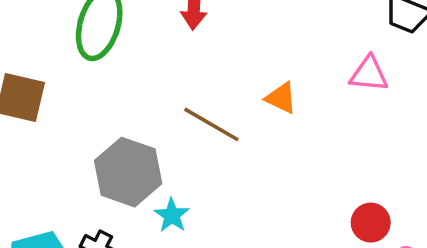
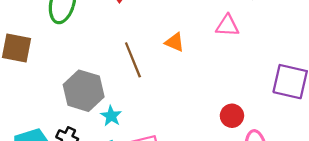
brown line: (211, 124) -> (133, 60), turned 40

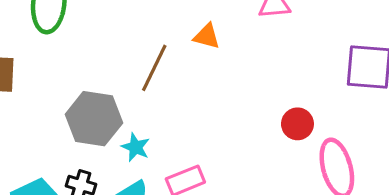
brown line: (133, 60) -> (154, 68), turned 56

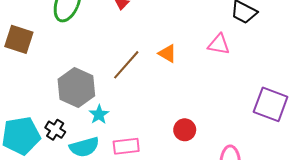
red circle: (297, 124) -> (185, 130), moved

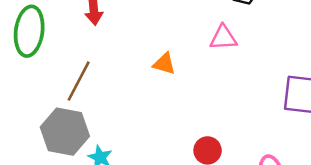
brown line: (126, 65) -> (79, 81), moved

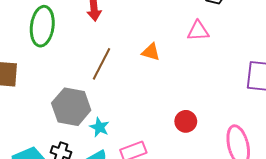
brown line: (79, 81) -> (101, 64), moved

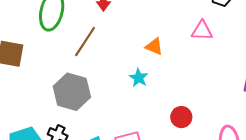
brown line: (101, 64) -> (85, 42), moved
cyan star: (99, 127) -> (139, 78), moved

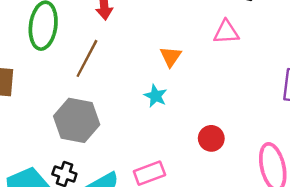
orange triangle: (154, 46) -> (171, 57), turned 48

